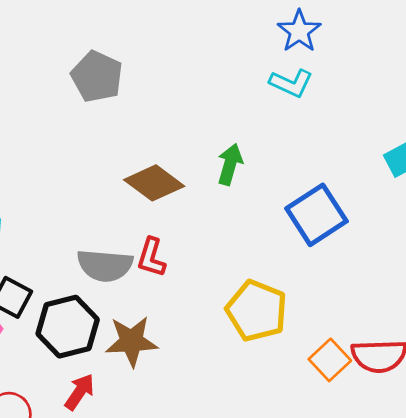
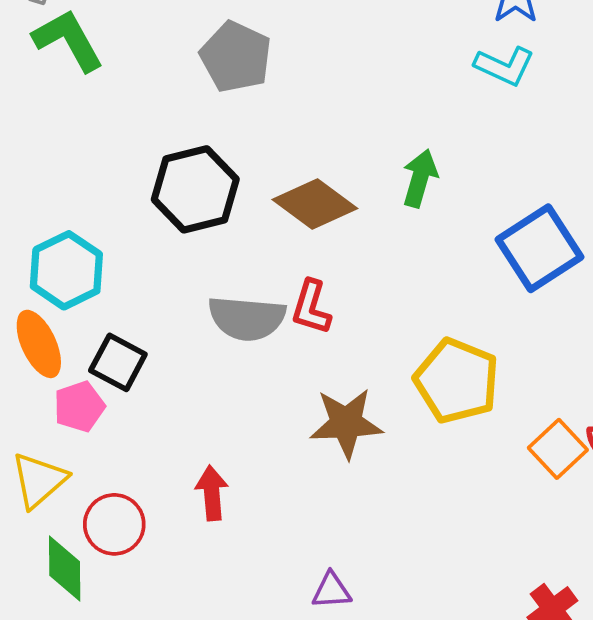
black hexagon: (68, 327) -> (195, 189), moved
brown star: (131, 341) -> (346, 423), moved
red arrow: (80, 392) -> (212, 493), turned -39

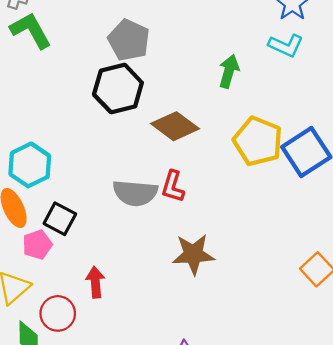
green arrow: (420, 178) -> (229, 71), moved
black hexagon: (195, 189) -> (118, 89), moved
yellow pentagon: (457, 381) -> (258, 141), moved
red arrow: (212, 493) -> (95, 282), moved

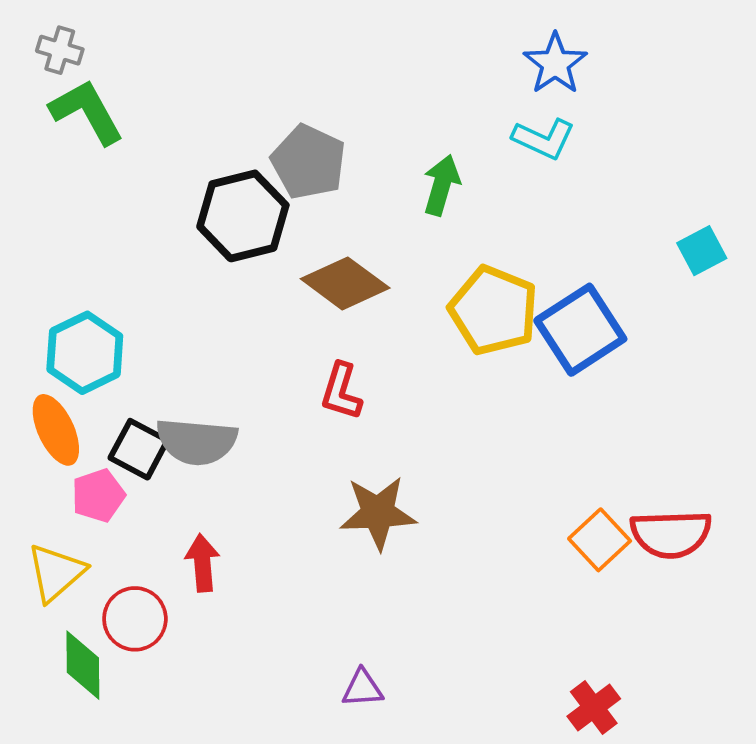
gray pentagon: (129, 40) -> (308, 162), moved
gray semicircle: (135, 193) -> (197, 441), moved

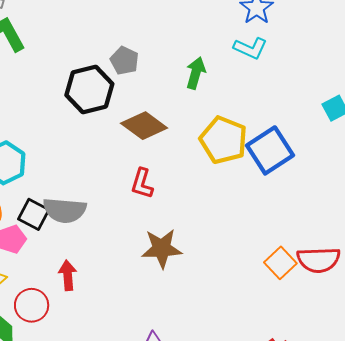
gray pentagon: (308, 162) -> (124, 61), size x0.7

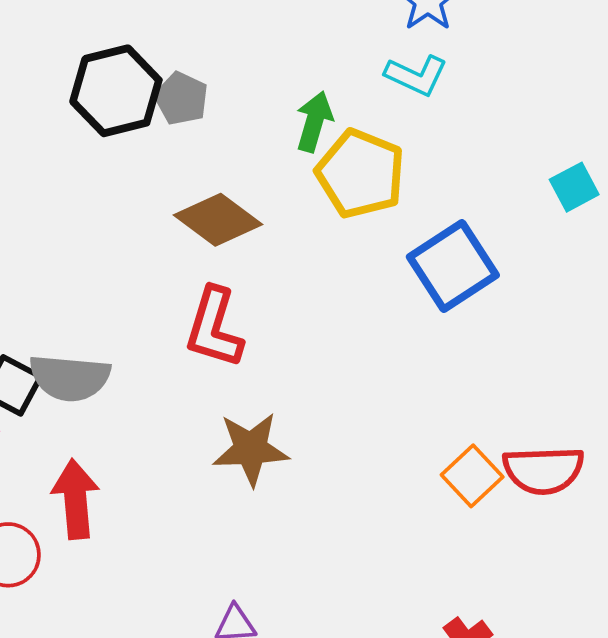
black hexagon: (89, 89) -> (116, 91), moved
yellow pentagon: (224, 140) -> (360, 174), moved
red L-shape: (142, 183) -> (214, 328), size x1.4
red arrow: (68, 275) -> (76, 499), size x1.4

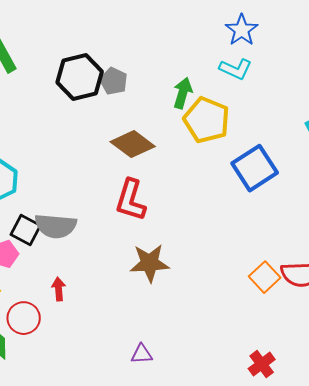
red arrow: (76, 499) -> (59, 289), size x0.6

